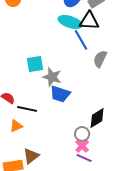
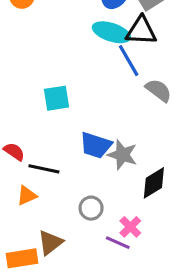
gray semicircle: (100, 59) -> (159, 90), turned 102
gray star: (52, 77) -> (122, 155), moved
gray circle: (82, 134) -> (91, 208), moved
purple line: (84, 158) -> (118, 243), moved

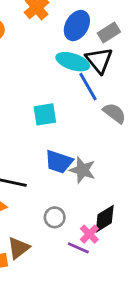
black triangle: (141, 31) -> (99, 60), turned 48
cyan square: (56, 98) -> (45, 114), moved
black diamond: (154, 183) -> (105, 219), moved

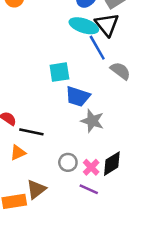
blue trapezoid: (59, 162) -> (78, 97), moved
pink cross: (89, 234) -> (91, 167), moved

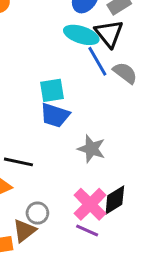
gray semicircle: (120, 71) -> (125, 73), moved
blue trapezoid: (78, 97) -> (55, 115), moved
gray circle: (68, 162) -> (37, 213), moved
pink cross: (91, 167) -> (90, 204), size x1.6

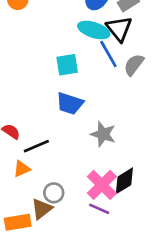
gray semicircle: (125, 73) -> (134, 65), turned -90
cyan square: (52, 90) -> (67, 65), moved
black line: (18, 162) -> (36, 146), turned -35

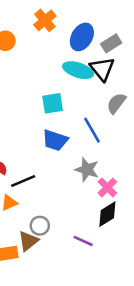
blue line: (108, 54) -> (92, 130), moved
pink cross: (102, 185) -> (107, 187), moved, size x0.7

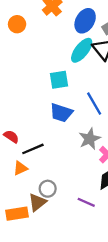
cyan ellipse: (78, 70) -> (82, 50), turned -70
gray star: (87, 170) -> (90, 139), turned 30

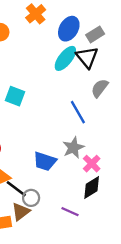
cyan square: (59, 80) -> (15, 96), moved, turned 30
blue trapezoid: (61, 113) -> (45, 161), moved
black line: (33, 149) -> (16, 189), moved, turned 60

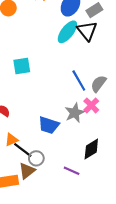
gray semicircle: (100, 88) -> (99, 84), moved
cyan square: (15, 96) -> (22, 66), turned -30
pink cross: (92, 164) -> (91, 105), moved

